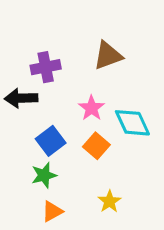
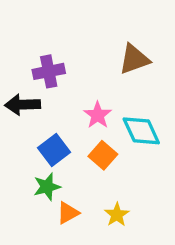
brown triangle: (108, 56) -> (134, 59), moved
orange triangle: (52, 211) -> (68, 213), moved

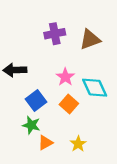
purple cross: (49, 71) -> (55, 34), moved
green star: (47, 187) -> (31, 125), turned 30

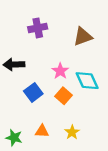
purple cross: (55, 34) -> (38, 28), moved
green star: (31, 125) -> (14, 138), moved
orange triangle: (45, 143) -> (42, 131), turned 32

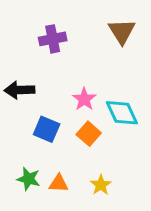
brown triangle: (83, 37) -> (122, 31), moved, turned -42
blue square: (33, 92) -> (47, 129), turned -30
green star: (14, 138) -> (29, 179), moved

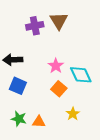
brown triangle: (122, 31) -> (59, 21), moved
blue square: (47, 129) -> (18, 86), moved
yellow star: (101, 185) -> (73, 114), moved

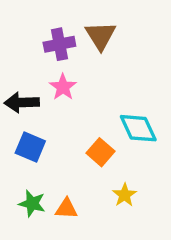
pink star: (56, 66) -> (63, 87), moved

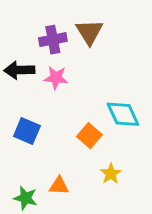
pink star: (63, 87) -> (56, 78), turned -30
black arrow: (22, 102) -> (19, 70), moved
green star: (32, 204) -> (25, 198), moved

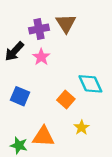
black arrow: (19, 70) -> (14, 51), turned -45
pink star: (56, 78) -> (41, 57), turned 30
orange triangle: (59, 186) -> (43, 136), size x1.5

